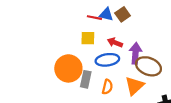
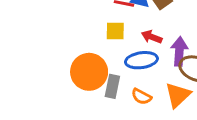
orange semicircle: (107, 87) -> (141, 97), turned 104

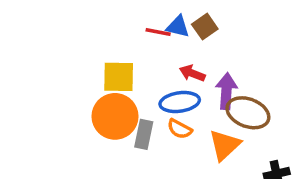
yellow square: (115, 31) -> (119, 77), moved, size x1.4
orange semicircle: (141, 97) -> (180, 129), moved

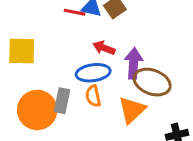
yellow square: (119, 77) -> (22, 51), moved
orange circle: (115, 116) -> (37, 110), moved
orange semicircle: (180, 129) -> (93, 96), turned 50

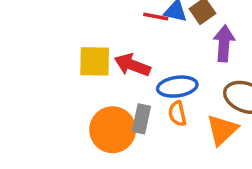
red arrow: (104, 48) -> (132, 65), moved, size x1.4
purple arrow: (133, 63) -> (224, 43), moved

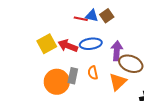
purple arrow: (224, 43) -> (117, 51), moved
yellow square: (95, 61) -> (47, 44), turned -30
blue ellipse: (177, 87) -> (91, 44), moved

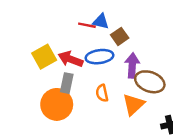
brown square: (107, 16) -> (120, 36), moved
gray rectangle: (73, 76) -> (67, 83), moved

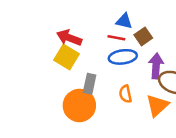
red line: (87, 25) -> (116, 38), moved
yellow square: (44, 57) -> (67, 57), turned -30
red arrow: (71, 59) -> (69, 38), moved

